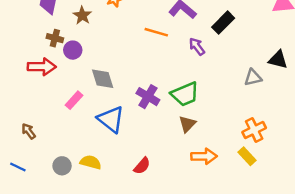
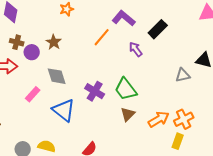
brown star: (82, 15) -> (54, 42), moved
orange line: (156, 32) -> (102, 37), turned -66
green trapezoid: (185, 94) -> (126, 89), turned 75
orange arrow: (204, 156) -> (159, 119), moved, turned -30
yellow rectangle: (247, 156) -> (178, 141), turned 63

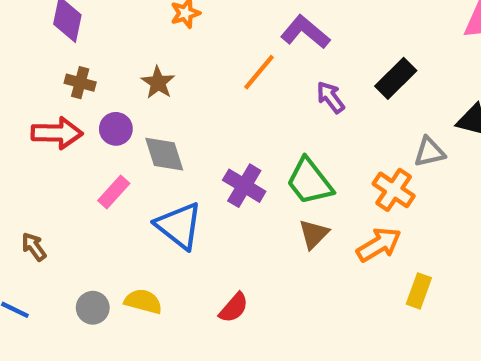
black rectangle: (158, 29) -> (396, 78), moved
purple circle: (32, 52) -> (116, 129), moved
orange cross: (184, 119) -> (394, 190), moved, turned -30

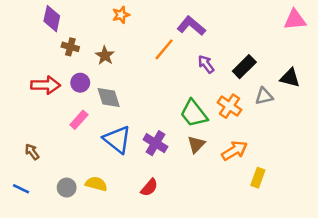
black rectangle: (396, 78) -> (244, 67), moved
brown cross: (80, 83) -> (70, 47), moved
purple cross: (244, 186) -> (155, 143), moved
orange cross: (394, 190) -> (230, 106), moved

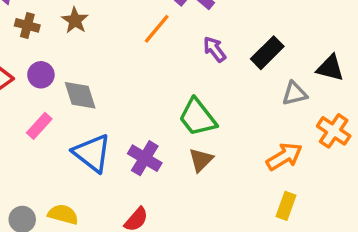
brown star: (105, 56) -> (75, 20), moved
orange cross: (230, 106) -> (334, 131), moved
orange arrow: (234, 151) -> (284, 156), moved

